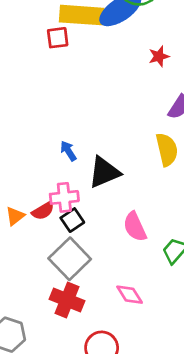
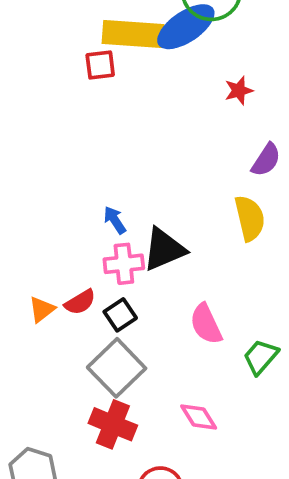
pink cross: (64, 197) -> (124, 264), moved

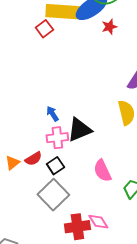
red square: (100, 65) -> (44, 29), turned -30
red star: (239, 91) -> (109, 27), moved
red cross: (113, 424) -> (77, 227), moved, turned -30

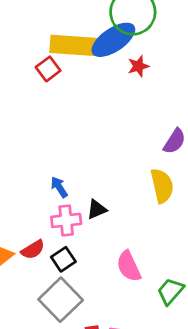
black triangle: (79, 130) -> (97, 209), size x0.6

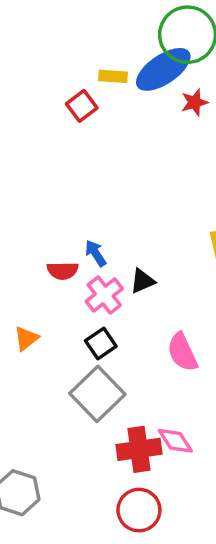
yellow rectangle: (73, 45) -> (113, 76), size x0.5
pink cross: (66, 220) -> (104, 295), turned -32
red semicircle: (33, 250) -> (63, 271), moved, turned 30

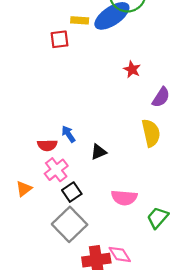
red star: (194, 102) -> (132, 69), moved, turned -30
red square: (82, 106) -> (60, 39), turned 30
pink cross: (104, 295) -> (56, 170), moved
pink semicircle: (182, 352) -> (124, 198), turned -60

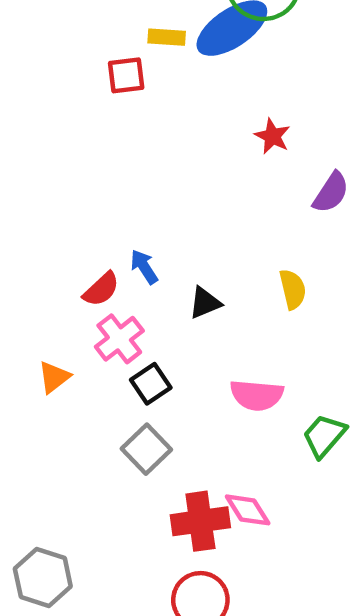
yellow semicircle: (151, 133) -> (293, 289), moved, size x0.7
red semicircle: (47, 145) -> (101, 289), turned -42
gray square: (70, 224) -> (146, 449), size x0.7

